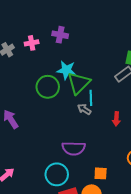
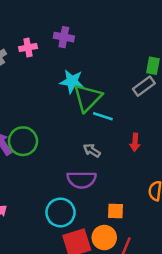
green circle: (48, 87) -> (23, 141), moved
cyan line: (91, 98) -> (103, 116), turned -70
gray arrow: (84, 109) -> (92, 150), moved

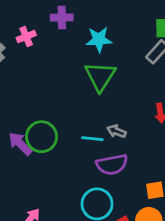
cyan star: (72, 81) -> (99, 40), moved
cyan line: (103, 116) -> (92, 139), moved

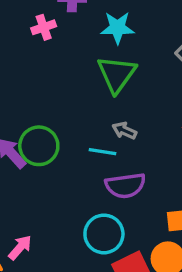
pink cross: (26, 37) -> (44, 27), moved
gray arrow: (116, 131) -> (124, 131), moved

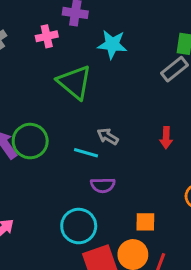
green triangle: (117, 74) -> (75, 82), moved, turned -33
purple semicircle: (125, 186) -> (103, 185), size x0.7

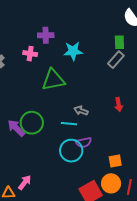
pink cross: (47, 36) -> (30, 54), turned 32
green triangle: (75, 82) -> (53, 80), turned -40
cyan circle: (79, 226) -> (71, 151), moved

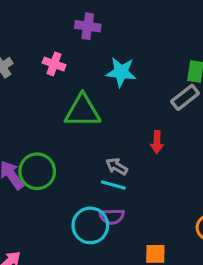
purple cross: (46, 35) -> (88, 26), moved
red arrow: (119, 105) -> (157, 142), moved
cyan line: (69, 124) -> (113, 185), moved

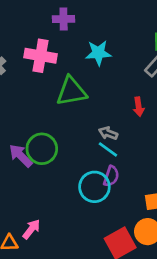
pink cross: (54, 64) -> (41, 56), size x1.6
cyan line: (113, 185) -> (108, 149), turned 30
purple semicircle: (112, 216) -> (111, 176), turned -60

